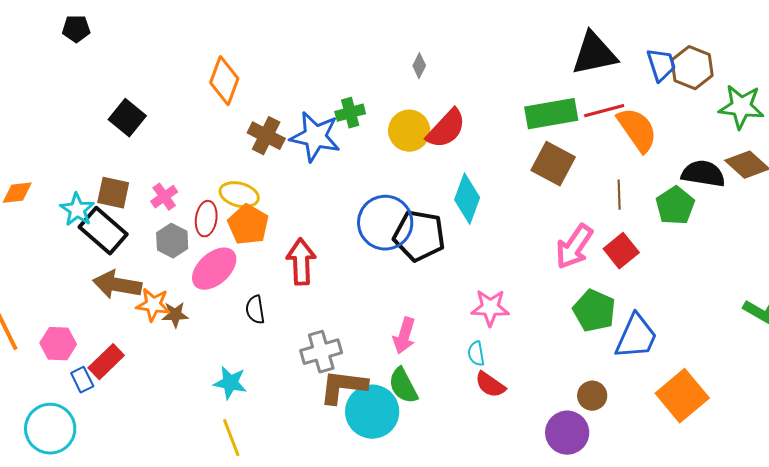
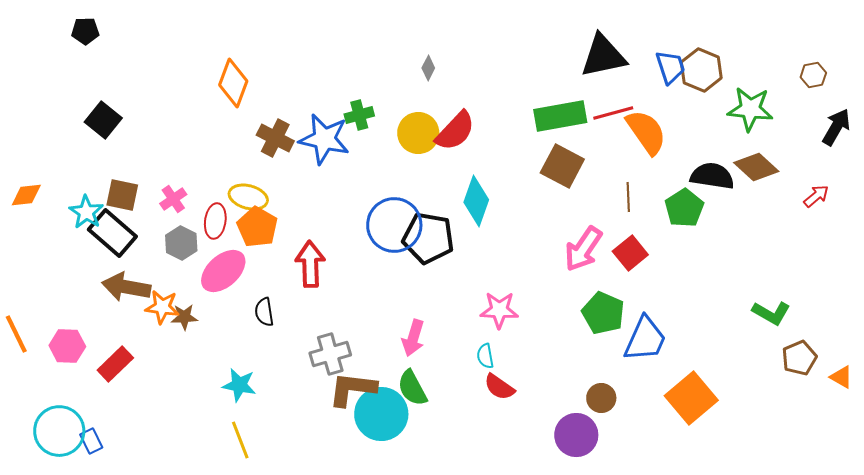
black square: (127, 118) -> (103, 120), moved
blue rectangle: (82, 380) -> (91, 441), moved

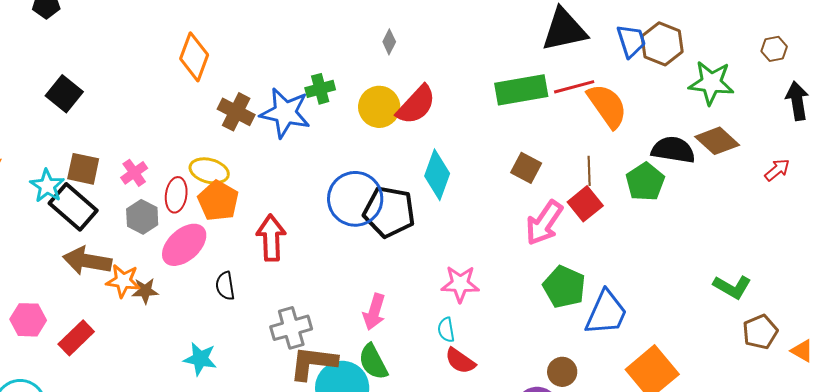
black arrow: (836, 127) -> (797, 101), turned -39
brown square: (562, 166) -> (526, 168), moved, size x0.7
red square: (630, 253) -> (585, 204), moved

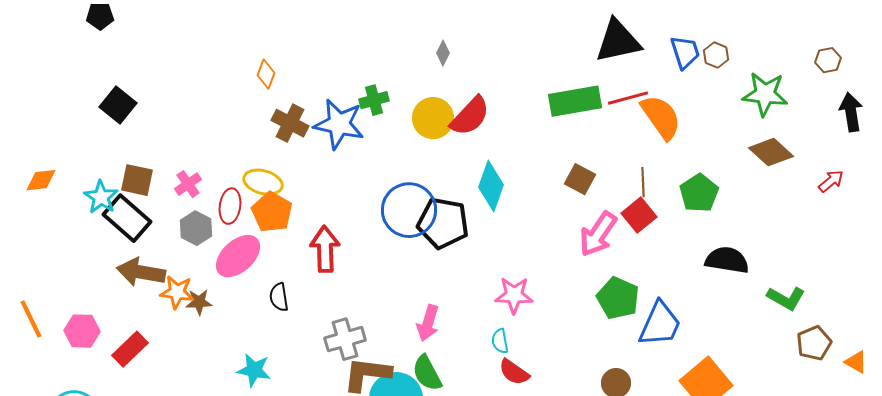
brown hexagon: (662, 44) -> (716, 55), size x0.6
orange diamond: (194, 57) -> (266, 74), moved, size x0.6
black semicircle: (673, 150) -> (727, 260), moved

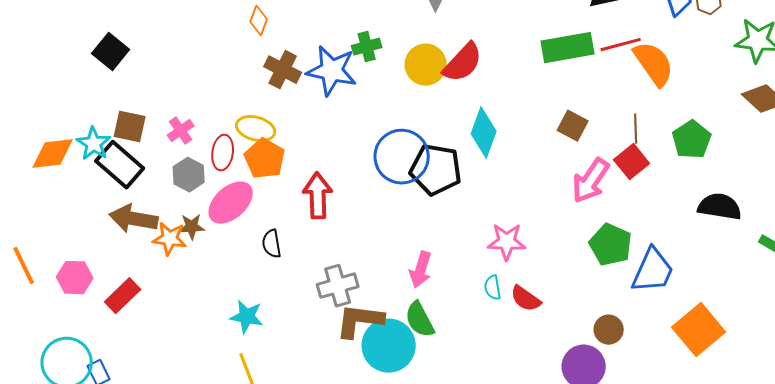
orange diamond: (41, 180) -> (53, 154), moved, size x1.4
brown star: (199, 302) -> (192, 227), moved
red semicircle: (514, 372) -> (526, 299), moved

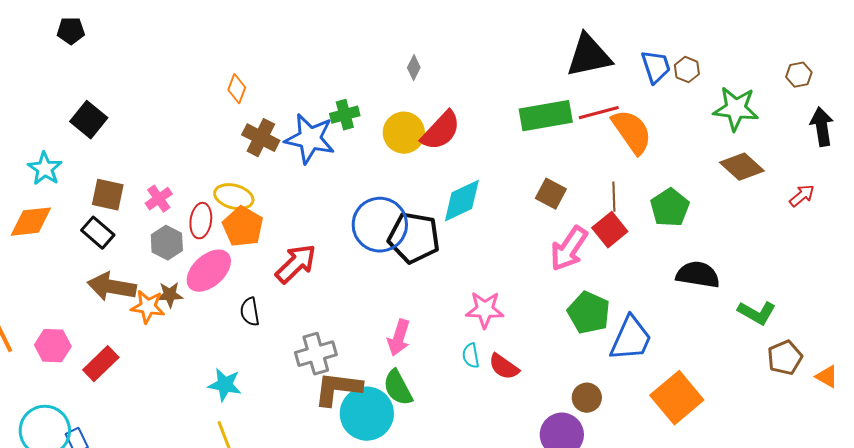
cyan diamond: (484, 133) -> (462, 201), turned 45
cyan star: (94, 144) -> (45, 169), moved
black rectangle: (120, 165) -> (98, 233), size x0.7
red arrow: (318, 196) -> (296, 264), turned 48

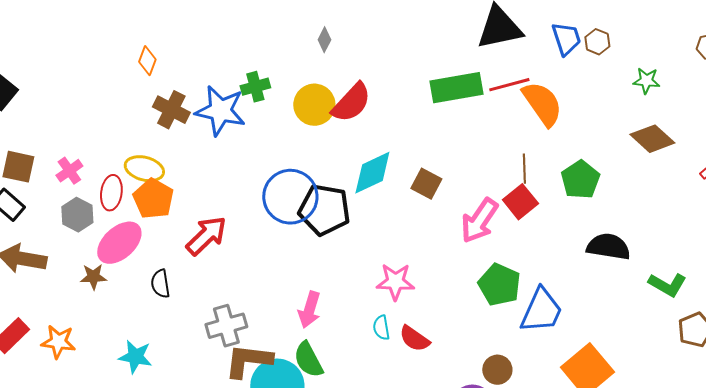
green star: (736, 109) -> (646, 81), size x0.6
brown square: (551, 194) -> (426, 184), moved
brown star: (170, 295) -> (93, 277), moved
orange star: (148, 307) -> (58, 342), moved

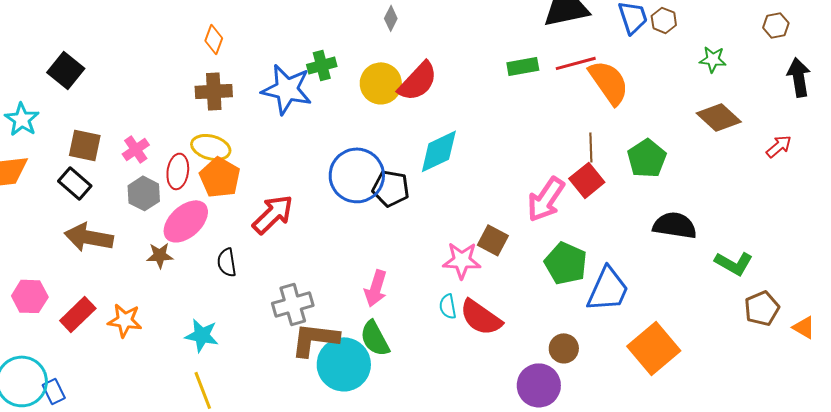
green rectangle: (456, 88) -> (523, 66), size x0.6
brown cross: (171, 110) -> (214, 91), moved, turned -30
brown square: (426, 184) -> (493, 240), moved
black pentagon: (324, 210) -> (391, 188), size x0.7
red semicircle: (414, 339) -> (481, 317), size x1.4

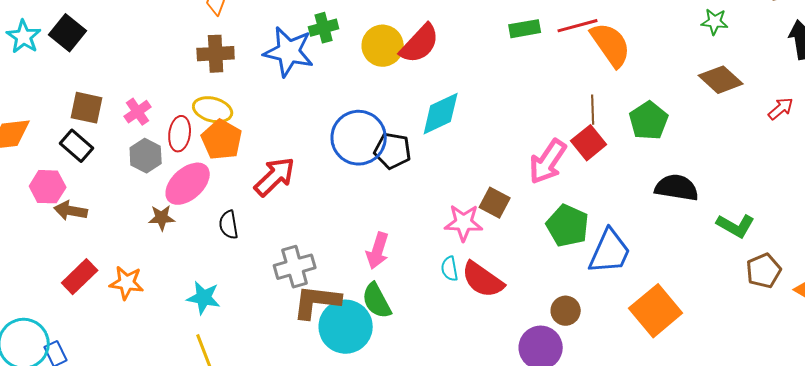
cyan star: (22, 119) -> (24, 37), moved
brown arrow: (89, 237) -> (71, 211), moved, size x0.7
pink hexagon: (30, 296) -> (48, 187), moved

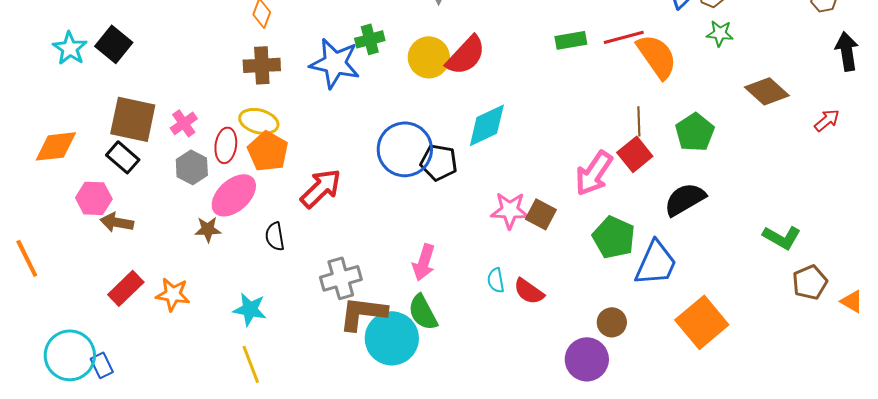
green star: (715, 22) -> (720, 33), moved
brown square: (87, 108) -> (133, 119), size x1.4
black semicircle: (677, 188) -> (685, 199), moved, turned -39
pink star: (464, 223) -> (510, 210), moved
red semicircle: (483, 280) -> (529, 291), size x0.7

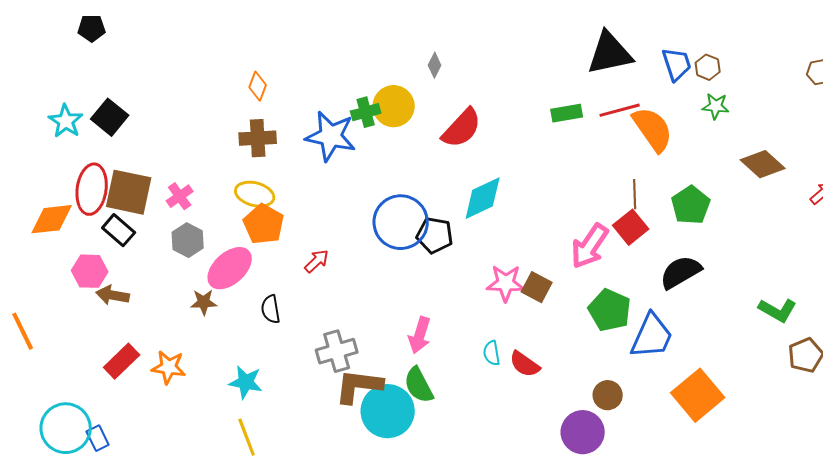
yellow circle: (429, 57) -> (394, 106), moved
red ellipse: (226, 145) -> (92, 189), moved, size x1.4
red arrow: (321, 188) -> (317, 261), size x0.6

